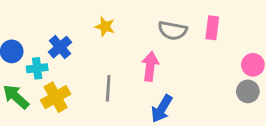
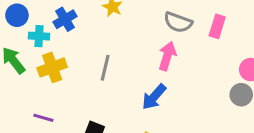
pink arrow: (150, 66) -> (167, 56), moved

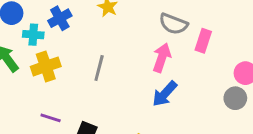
pink rectangle: (217, 26) -> (203, 41), moved
blue arrow: (154, 97) -> (165, 94), moved
purple line: (43, 118) -> (51, 118), moved

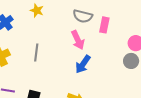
pink arrow: (162, 58) -> (78, 40), turned 144

